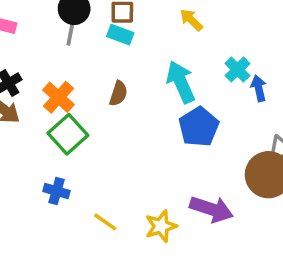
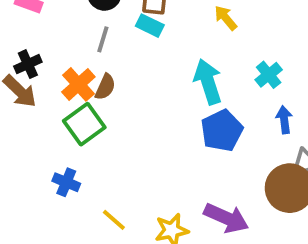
gray line: (71, 33) -> (103, 39), moved
blue arrow: (259, 88) -> (284, 120), moved
brown semicircle: (118, 93) -> (105, 87), moved

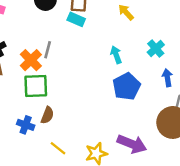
gray line: (103, 39) -> (48, 50), moved
cyan arrow: (208, 82) -> (116, 55), size x0.6
brown semicircle: (105, 87) -> (47, 115), moved
green square: (84, 124) -> (36, 86), turned 36

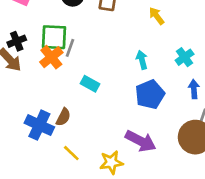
cyan rectangle: (76, 19) -> (90, 84), moved
green square: (36, 86) -> (54, 37), moved
blue cross: (26, 125) -> (39, 125), size x1.5
purple arrow: (132, 144) -> (141, 141), moved

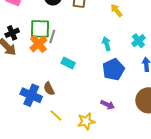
brown semicircle: (63, 117) -> (49, 89), turned 128
purple arrow: (141, 141) -> (108, 105), size x0.6

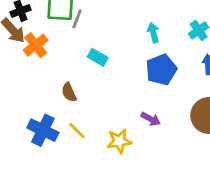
orange cross: (38, 44) -> (36, 45), moved
blue cross: (31, 95) -> (43, 130), moved

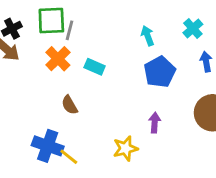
orange cross: (36, 45) -> (58, 59), moved
purple arrow: (151, 119) -> (155, 123), turned -108
yellow line: (77, 131) -> (69, 157), moved

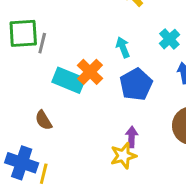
orange cross: (58, 59) -> (90, 72), moved
cyan rectangle: (95, 67) -> (69, 80), size x1.5
yellow star: (125, 148) -> (123, 156), moved
yellow line: (69, 157) -> (44, 174), turned 66

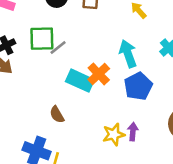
gray line: (42, 43) -> (58, 48), turned 36
cyan arrow: (123, 47) -> (128, 54), size x1.5
yellow star: (123, 156) -> (114, 134), moved

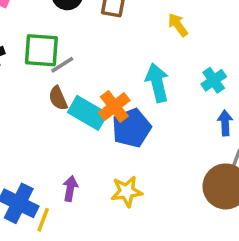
blue pentagon: (138, 86) -> (132, 128), moved
brown semicircle: (57, 114) -> (58, 98), moved
purple arrow: (133, 132) -> (70, 188), moved

